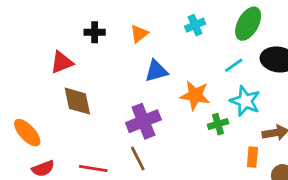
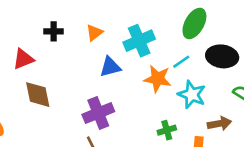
cyan cross: (195, 25) -> (139, 41), moved, size x1.6
orange star: (195, 95) -> (158, 79), moved
green cross: (218, 124) -> (167, 130), moved

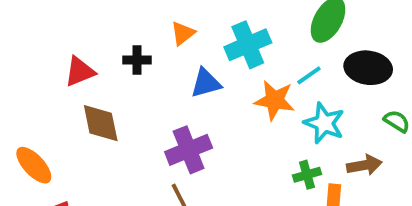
black cross: (54, 31) -> (137, 60), moved
green cross: (167, 130) -> (307, 175), moved

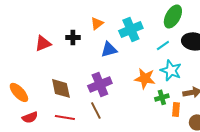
orange star: (275, 100) -> (145, 78), moved
brown diamond: (101, 123) -> (61, 88), moved

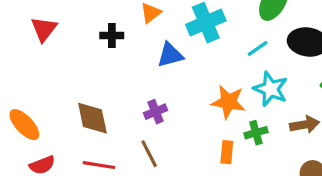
red triangle: (43, 43) -> (44, 29), moved, turned -30
purple cross: (100, 84) -> (156, 112), size x0.6
orange rectangle: (176, 109) -> (227, 152), moved

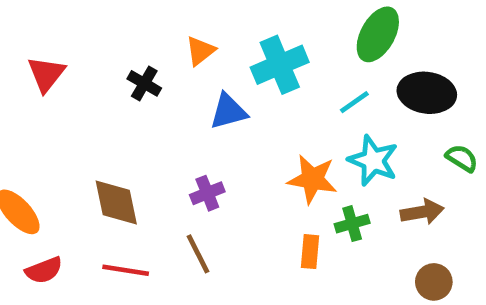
black cross: (112, 36) -> (144, 83), turned 30

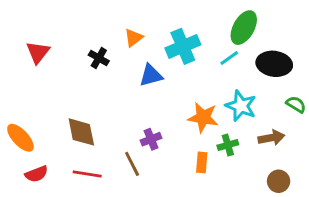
cyan line: (354, 102) -> (229, 58), moved
purple cross: (207, 193) -> (151, 139), moved

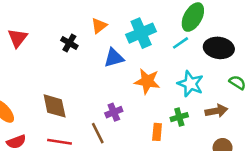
orange star: (203, 117) -> (147, 81), moved

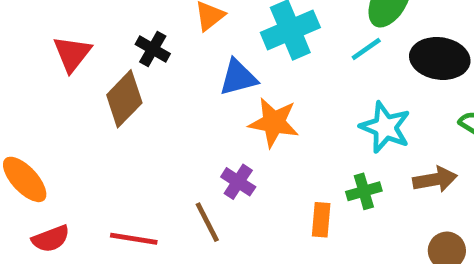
red triangle: (18, 38) -> (72, 54), moved
orange star: (147, 81) -> (274, 123), moved
brown diamond: (55, 106) -> (124, 99), moved, turned 56
purple cross: (114, 112) -> (238, 182), turned -35

